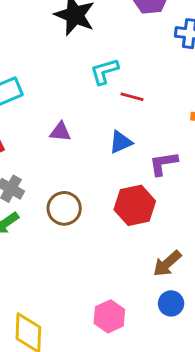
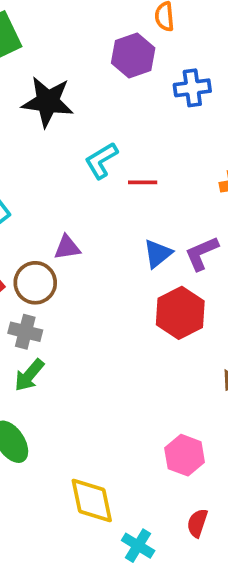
blue triangle: (121, 142) -> (158, 254), moved
brown circle: (64, 208) -> (35, 283), moved

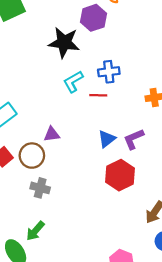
blue cross: (192, 88) -> (109, 72), moved
black star: (48, 102) -> (64, 43), moved
gray cross: (25, 332) -> (40, 188), moved
green arrow: (29, 375) -> (35, 231), moved

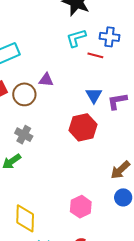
blue triangle: (107, 139) -> (94, 95), turned -36
red hexagon: (120, 175) -> (83, 127), moved
gray cross: (40, 188) -> (24, 135), moved

